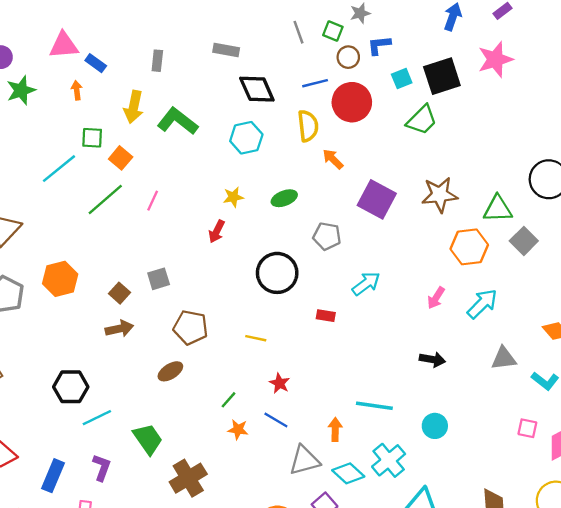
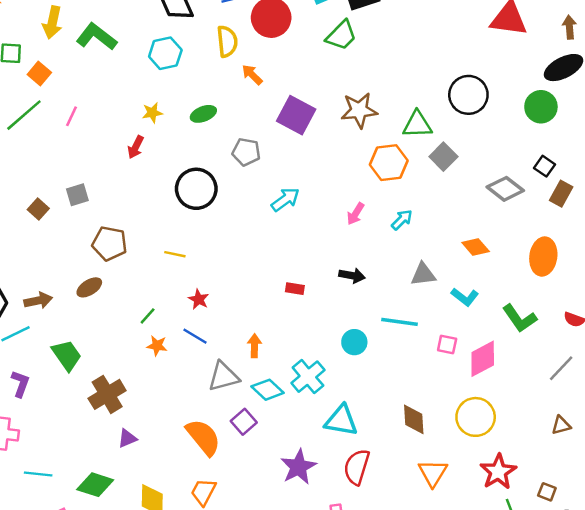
cyan arrow: (482, 304) -> (402, 220), size x0.7
red rectangle: (326, 316) -> (295, 289), moved
brown arrow: (119, 329) -> (38, 300), moved
cyan line: (374, 406) -> (399, 322), moved

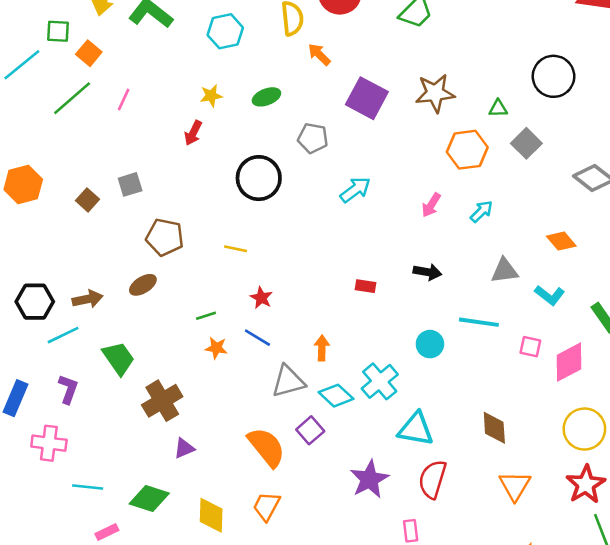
green triangle: (417, 125) -> (498, 109), size x0.6
green line: (148, 316) -> (206, 316), turned 30
yellow circle: (476, 417) -> (584, 429), moved

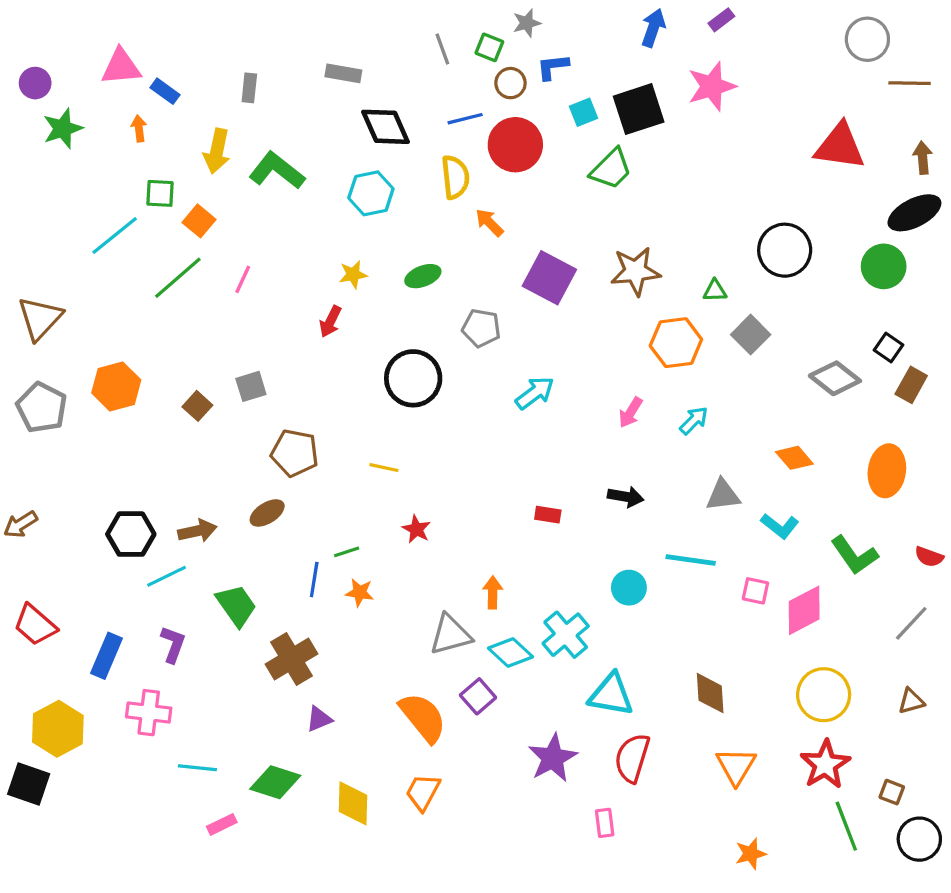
blue line: (257, 338) -> (314, 580), moved, turned 68

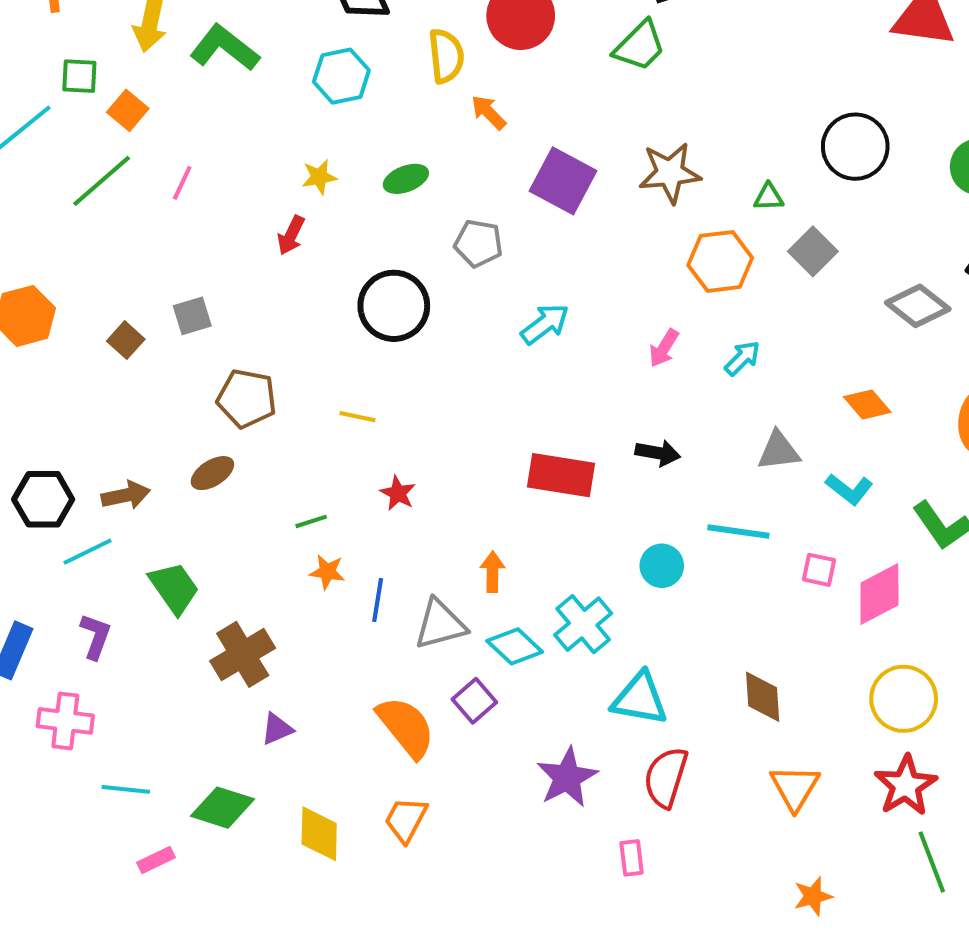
red rectangle: (548, 515) -> (561, 475), size x2.0
blue line: (314, 580) -> (378, 600), moved

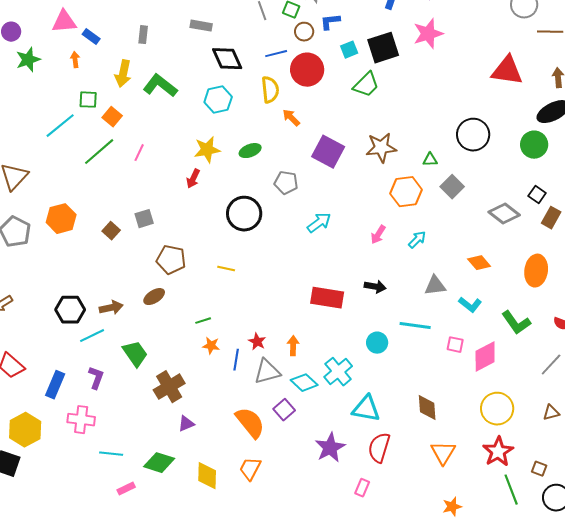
yellow star: (319, 177) -> (207, 150), size x1.5
red star: (398, 493) -> (257, 342), moved
pink rectangle: (632, 858) -> (362, 488), turned 30

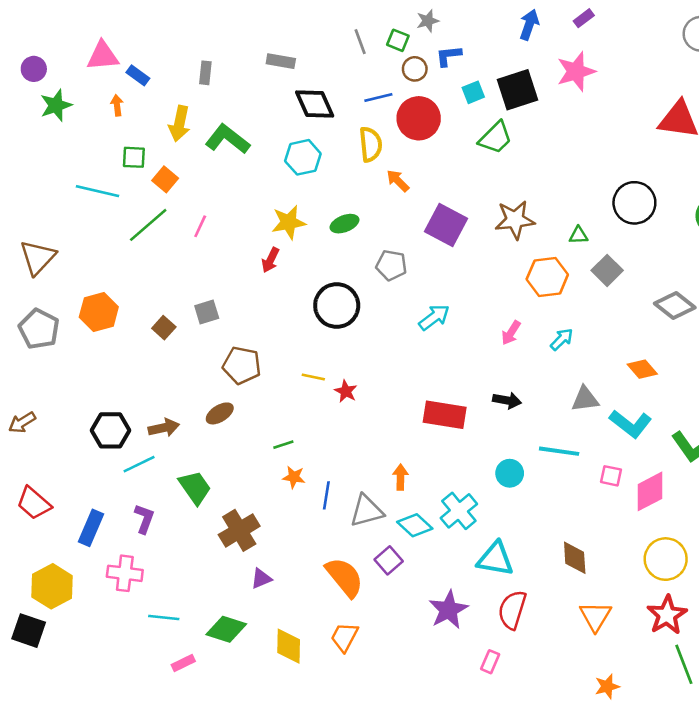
cyan line: (60, 126) -> (98, 191), turned 52
cyan L-shape: (470, 305) -> (631, 424), size x1.4
red star: (257, 342) -> (346, 391), moved

